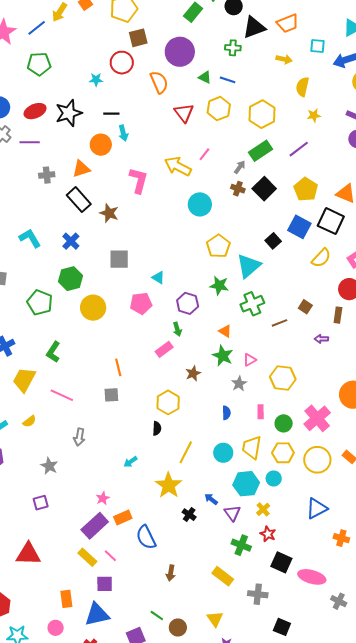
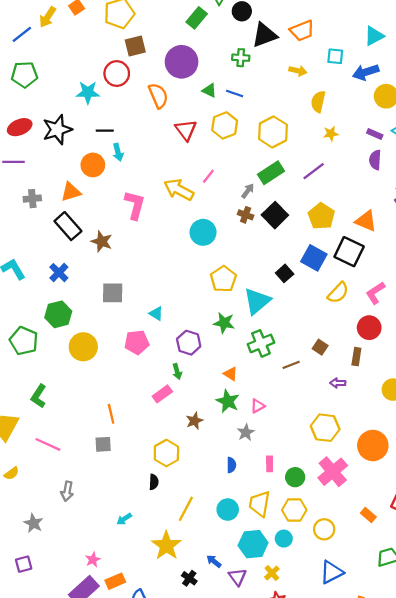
cyan star: (96, 80) -> (88, 92), size x1.5
yellow hexagon: (283, 378) -> (325, 428), moved
yellow circle: (317, 460) -> (324, 529), moved, size x0.7

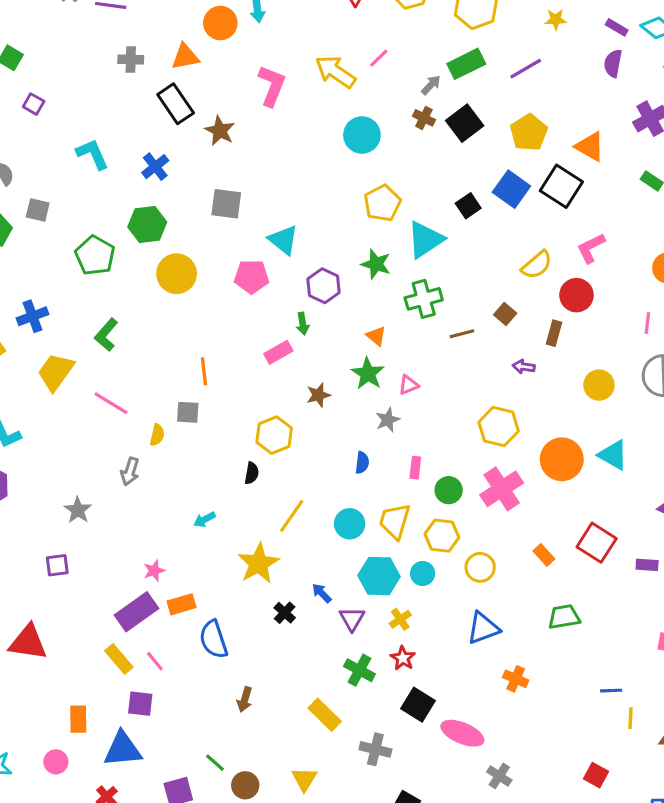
yellow semicircle: (338, 293) -> (537, 265), moved
cyan triangle: (156, 314) -> (283, 240), size x1.5
yellow semicircle: (12, 473) -> (157, 435), moved, turned -48

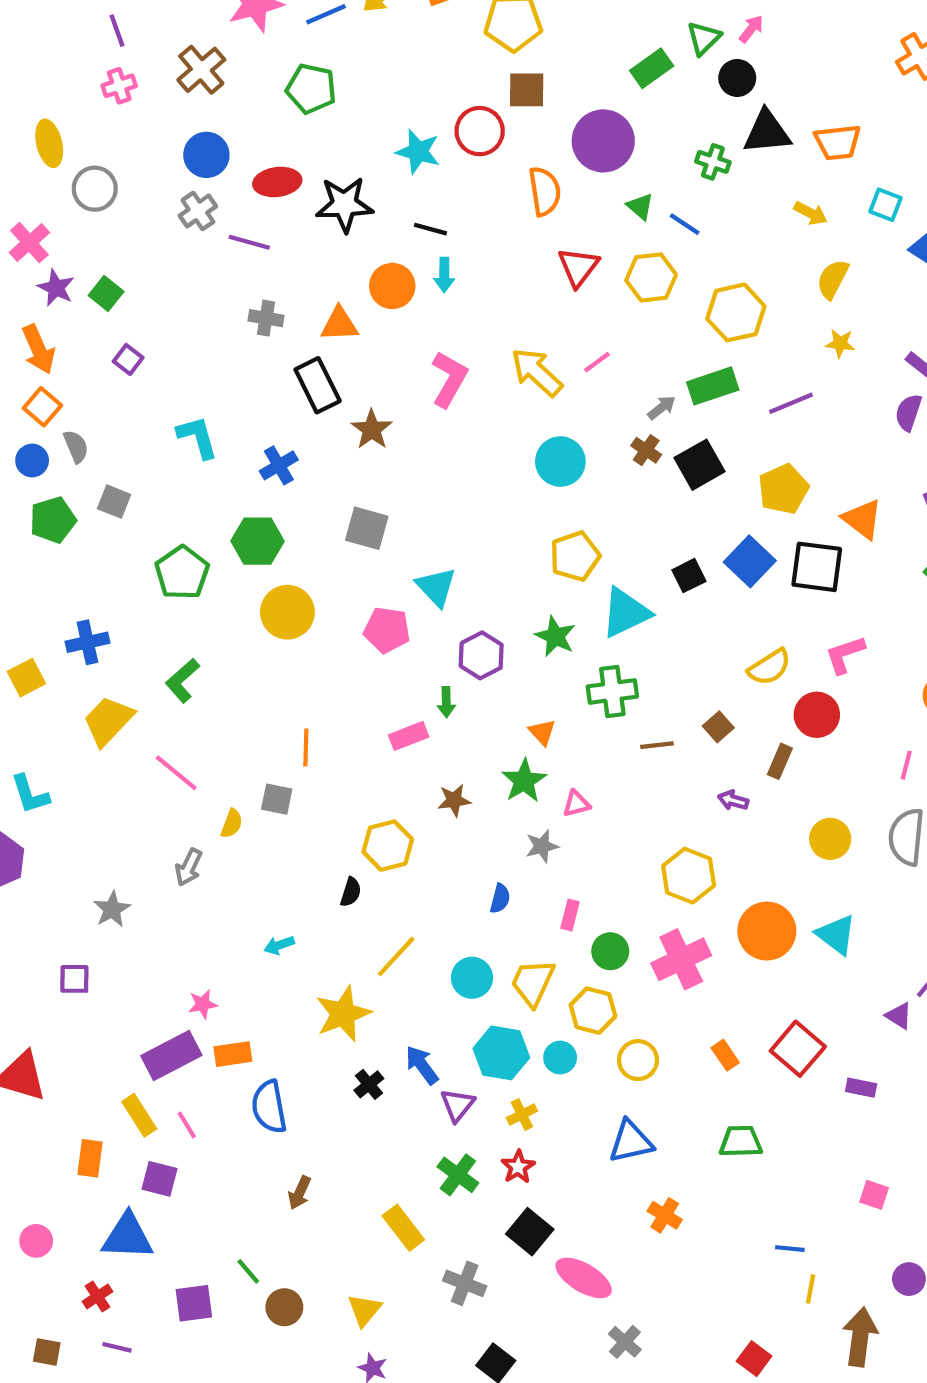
black square: (561, 186) -> (817, 567), turned -33
blue arrow: (322, 593) -> (422, 1065), size x1.4
orange rectangle: (78, 719) -> (90, 1158), moved

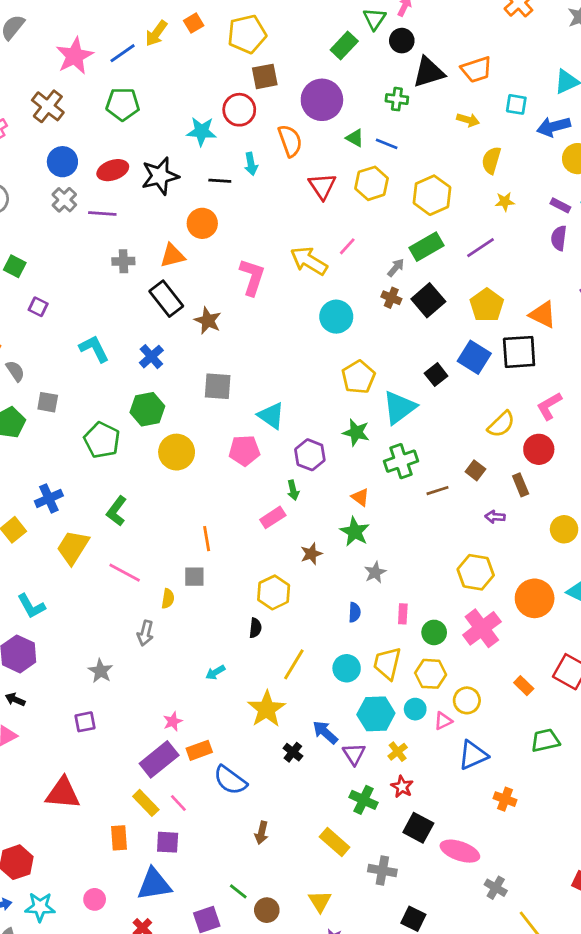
cyan arrow: (444, 275) -> (251, 164), moved
brown rectangle: (780, 761) -> (521, 485), turned -35
pink triangle: (576, 804) -> (443, 721), moved
blue semicircle: (269, 1107) -> (230, 780), turned -32

